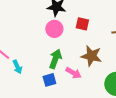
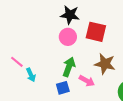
red square: (82, 24) -> (96, 32), size x1.5

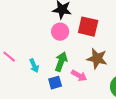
cyan arrow: (31, 75) -> (34, 66), moved

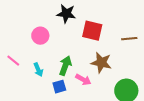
pink circle: (60, 32) -> (40, 36), moved

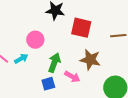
pink circle: (40, 36) -> (35, 40), moved
cyan arrow: (38, 70) -> (21, 59), moved, turned -96

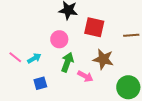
pink circle: (35, 40) -> (59, 39), moved
blue square: (48, 84) -> (40, 83), moved

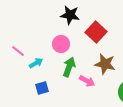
red square: (94, 27) -> (96, 32), turned 30
pink line: (15, 57) -> (18, 51), moved

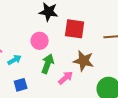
red square: (96, 32) -> (75, 29), turned -35
pink arrow: (87, 81) -> (66, 78), turned -70

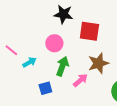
brown star: (84, 61) -> (98, 63), turned -30
blue square: (21, 85) -> (45, 88), moved

